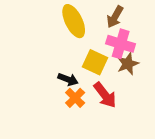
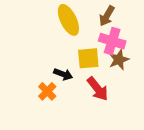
yellow square: (95, 62) -> (88, 58), turned -30
orange cross: (75, 98) -> (47, 91), moved

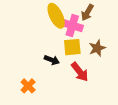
pink cross: (112, 41) -> (72, 25), moved
orange cross: (47, 91) -> (28, 86), moved

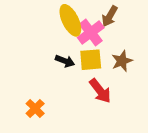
pink cross: (72, 25) -> (91, 33), turned 36
black arrow: (52, 60) -> (65, 61), moved

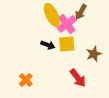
brown star: (122, 61) -> (94, 54), moved
red arrow: (100, 91) -> (78, 78), moved

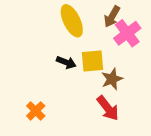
pink cross: (67, 24) -> (127, 33), moved
brown star: (94, 54) -> (112, 79), moved

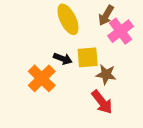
brown star: (112, 79) -> (106, 74), turned 30
orange cross: (36, 111) -> (42, 78), moved, size x1.5

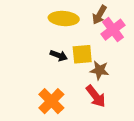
yellow ellipse: (68, 19) -> (64, 18), turned -60
orange cross: (42, 78) -> (51, 101), moved

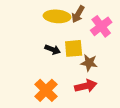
brown arrow: (99, 15) -> (78, 14), moved
red arrow: (96, 96) -> (86, 86), turned -65

